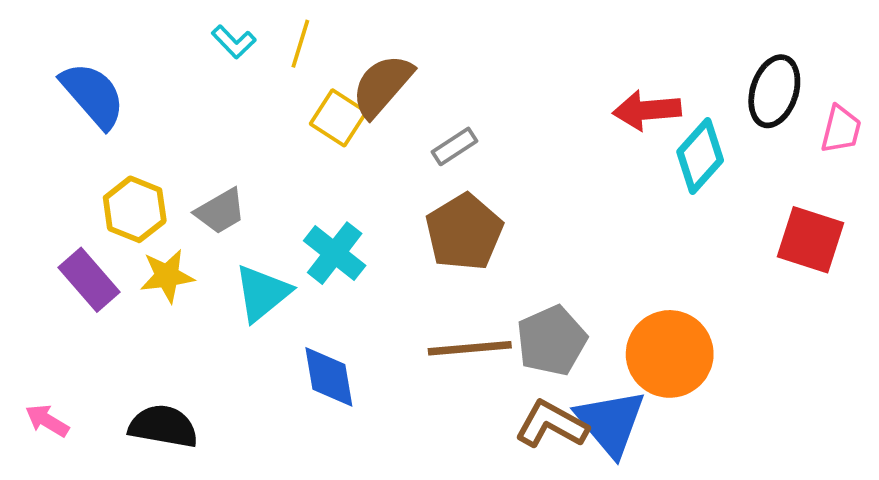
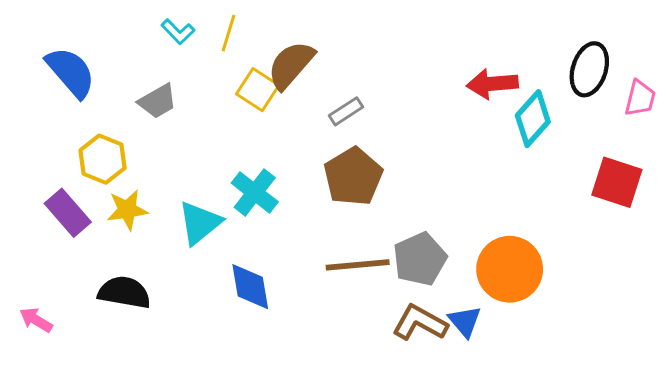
gray trapezoid: (220, 211) -> (158, 101), moved
blue triangle: (611, 422) -> (465, 321), size x0.6
black semicircle: (163, 426) -> (124, 292), moved

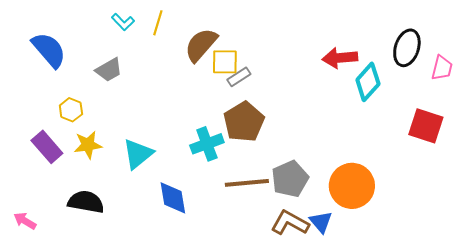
yellow square: (258, 90) -> (225, 62), moved, turned -32
yellow hexagon: (103, 159) -> (71, 110), size x0.7
cyan cross: (255, 192) -> (207, 144), moved, turned 32

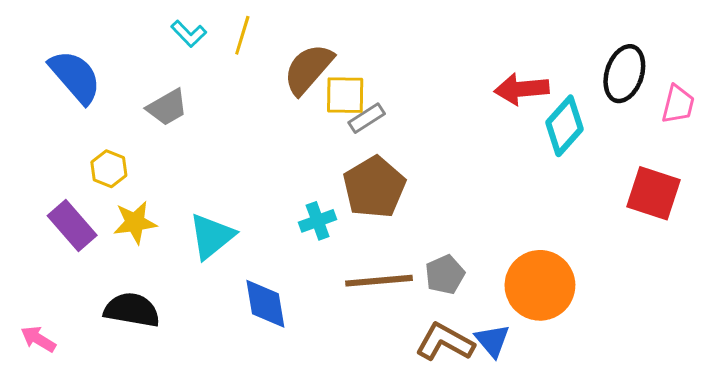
cyan cross: (207, 144) -> (318, 221), size x0.7
gray pentagon: (290, 179) -> (445, 275), size x0.7

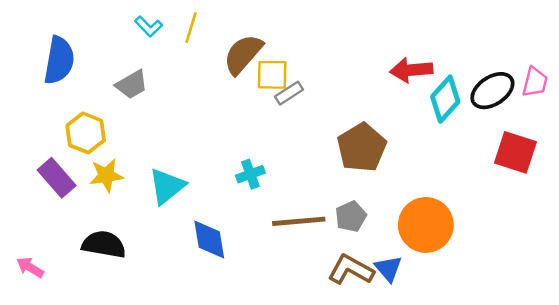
black ellipse: (624, 74) -> (492, 91), moved, turned 39
blue semicircle: (75, 77) -> (59, 60), turned 51
yellow hexagon: (109, 169) -> (86, 133), size x1.4
brown pentagon: (374, 187) -> (362, 147), moved

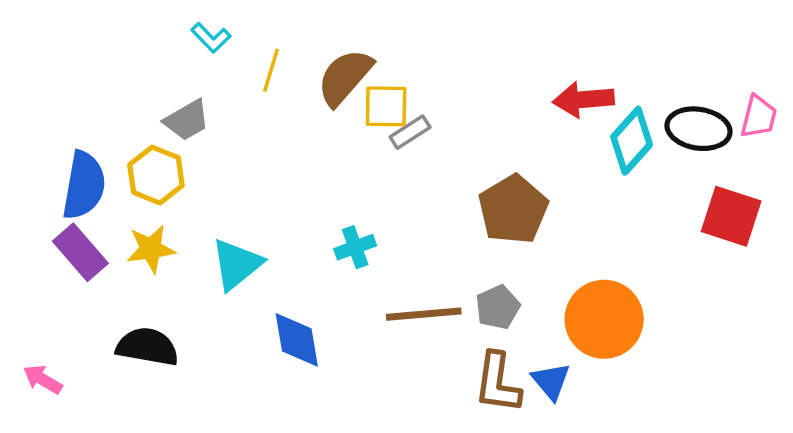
yellow line: (191, 28) -> (271, 70), moved
blue semicircle: (59, 60) -> (84, 185), moved
black ellipse: (492, 91) -> (699, 129), turned 42
yellow hexagon: (86, 133) -> (156, 175), moved
brown L-shape: (351, 270) -> (498, 383), turned -111

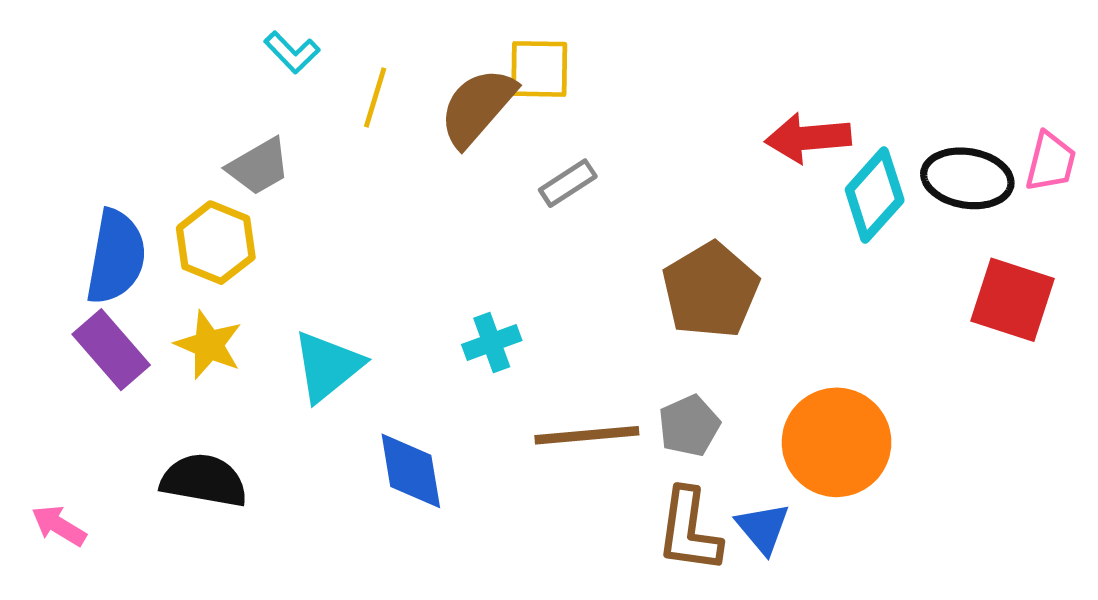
yellow square: (386, 106) -> (539, 69), moved
yellow star: (151, 249) -> (209, 345), turned 30

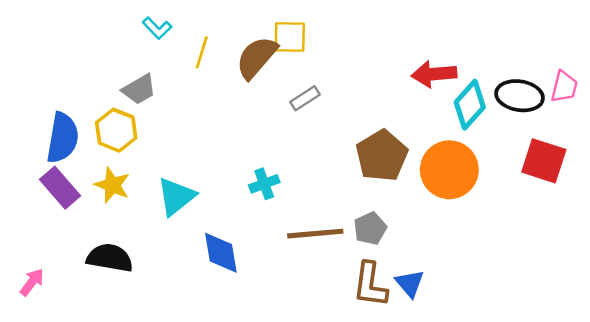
orange circle: (837, 442) -> (449, 170), moved
pink arrow: (59, 526) -> (32, 282), turned 96

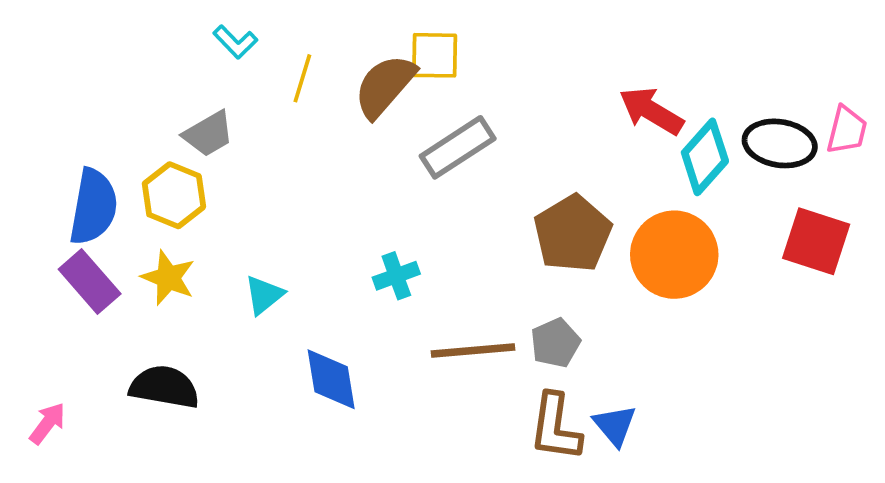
red arrow: (434, 74) -> (651, 111), turned 36
gray rectangle: (305, 98) -> (458, 147), size x1.6
cyan triangle: (176, 197) -> (264, 295), size x0.7

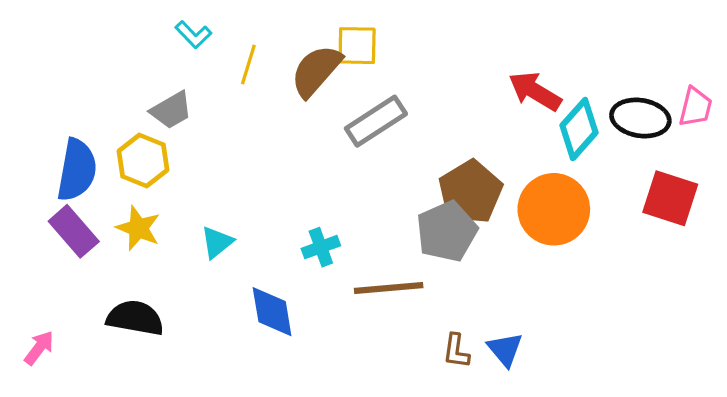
cyan cross: (396, 276) -> (321, 247), moved
gray pentagon: (555, 343) -> (447, 231), moved, size x1.5
brown L-shape: (555, 427) -> (456, 351), size x0.6

